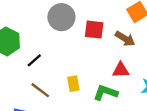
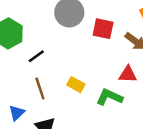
yellow rectangle: (73, 84) -> (76, 85), turned -56
brown line: (40, 90) -> (40, 89), turned 30

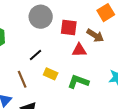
black line: (36, 56) -> (36, 55), moved
red triangle: (128, 74) -> (79, 50), moved

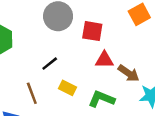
brown arrow: (95, 35) -> (129, 73), moved

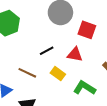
red triangle: (104, 60) -> (75, 55), moved
brown line: (32, 93) -> (27, 73), turned -54

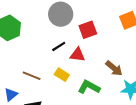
red square: (87, 30) -> (88, 30), turned -36
black line: (47, 51) -> (59, 46), moved

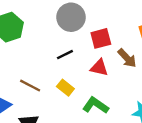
red triangle: (77, 55) -> (99, 68), moved
brown arrow: (114, 68) -> (127, 58), moved

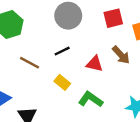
red square: (101, 38) -> (113, 18), moved
brown line: (30, 86) -> (30, 63), moved

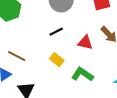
brown line: (30, 63) -> (17, 56), moved

